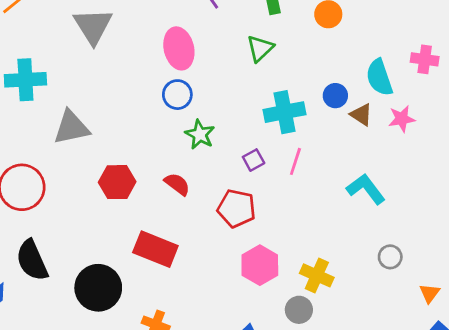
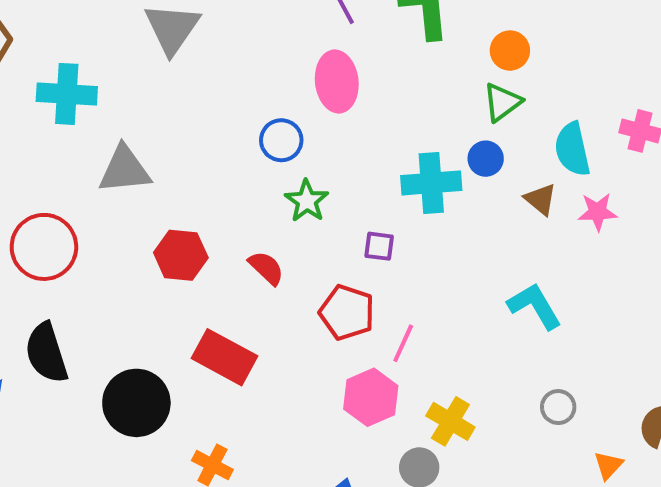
pink ellipse: (179, 48) -> (337, 82), moved
green triangle: (260, 48) -> (502, 102), moved
blue circle: (335, 96) -> (486, 159), moved
purple square: (254, 160) -> (379, 246), turned 30
pink line: (295, 161) -> (403, 343), moved

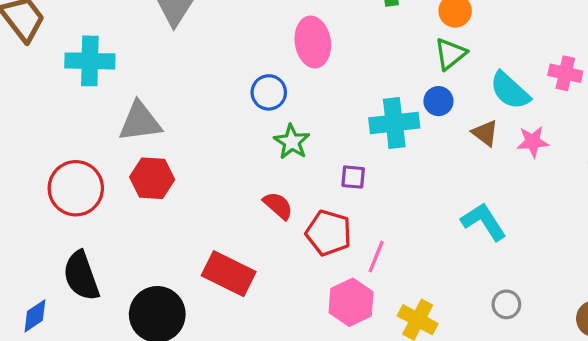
cyan semicircle: (572, 149) -> (510, 91), turned -33
red hexagon: (181, 255) -> (152, 178), moved
red semicircle: (266, 268) -> (278, 206), moved

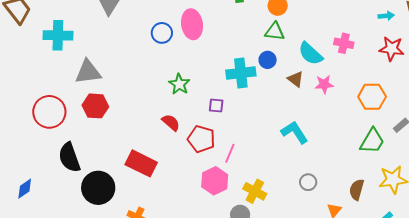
green triangle: (450, 54) -> (275, 32), turned 45
blue circle: (269, 92) -> (162, 33), moved
black semicircle: (81, 276) -> (69, 157), moved

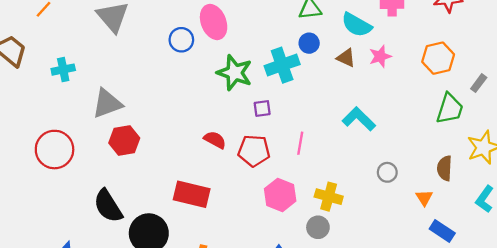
cyan cross: (58, 35) -> (63, 70), size x0.7
green star: (179, 84) -> (235, 73), moved, size x1.4
red circle: (49, 112) -> (55, 150), moved
pink line: (230, 153) -> (300, 143), moved

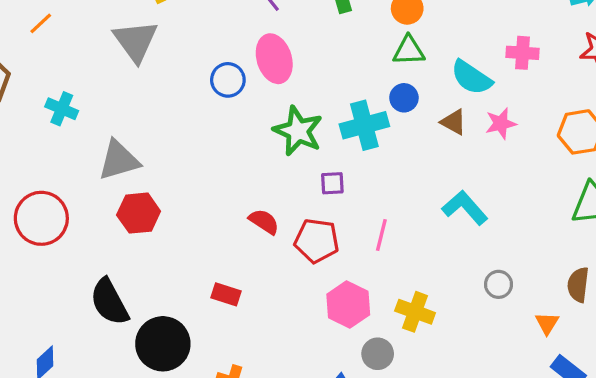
cyan cross: (63, 70) -> (62, 109), turned 30
red rectangle: (192, 194) -> (226, 294), size x0.6
gray circle: (318, 227) -> (378, 354), moved

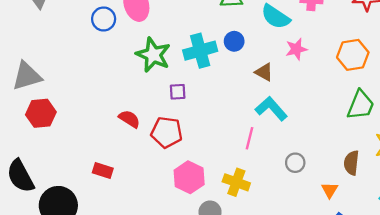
blue circle: (404, 98) -> (234, 41), moved
brown triangle: (454, 122) -> (264, 72), moved
pink line: (381, 235) -> (249, 138), moved

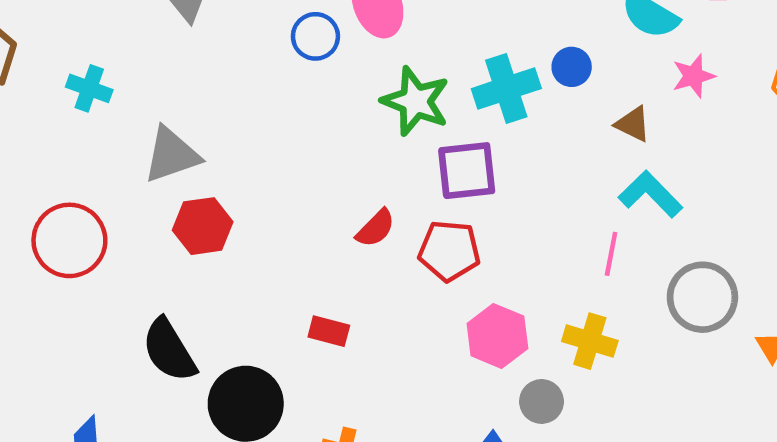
purple square: (178, 92) -> (467, 171), size x1.8
red semicircle: (129, 119) -> (376, 228), turned 105
gray circle: (295, 163) -> (702, 297), size x1.8

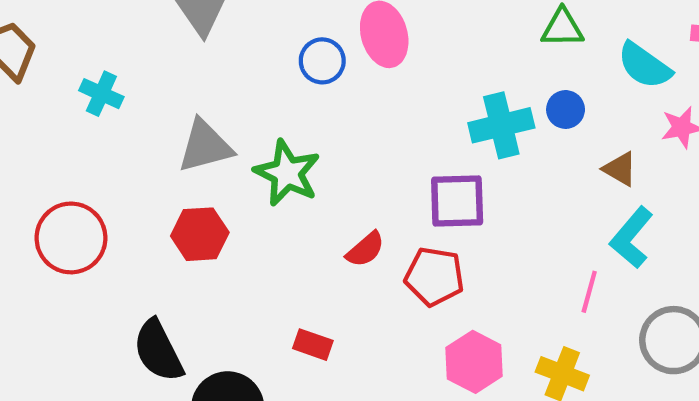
green star: (416, 101) -> (287, 173), moved
gray triangle: (172, 155) -> (205, 146), moved
cyan L-shape: (650, 194) -> (632, 238), turned -100

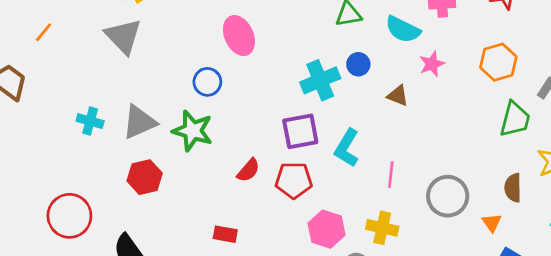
blue circle: (322, 61) -> (207, 82), moved
cyan cross: (101, 94) -> (90, 121), moved
red circle: (71, 238) -> (69, 216), moved
cyan L-shape: (632, 238) -> (347, 148), moved

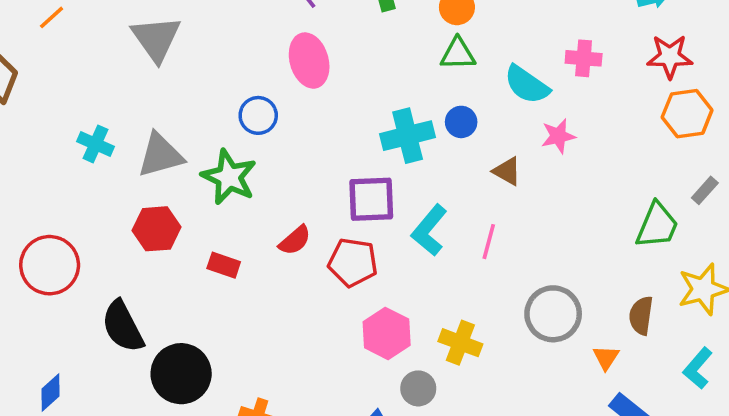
orange hexagon: (498, 62) -> (687, 114), moved
pink line: (391, 175) -> (489, 242), moved
red rectangle: (225, 234) -> (224, 265), moved

